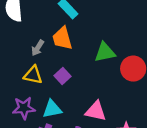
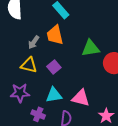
cyan triangle: (52, 109) -> (54, 95), moved

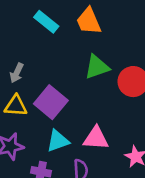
orange trapezoid: (55, 35) -> (89, 21), moved
purple square: (54, 67) -> (51, 102), size x1.6

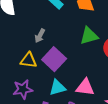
gray arrow: (17, 73) -> (40, 36), moved

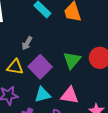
green triangle: (89, 36) -> (72, 60), moved, turned -36

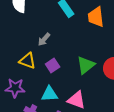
purple square: (40, 67) -> (53, 65), size x0.6

